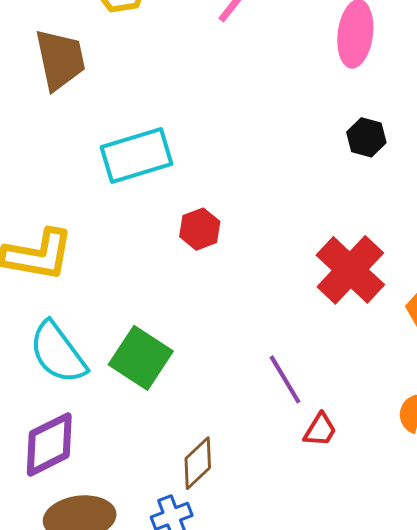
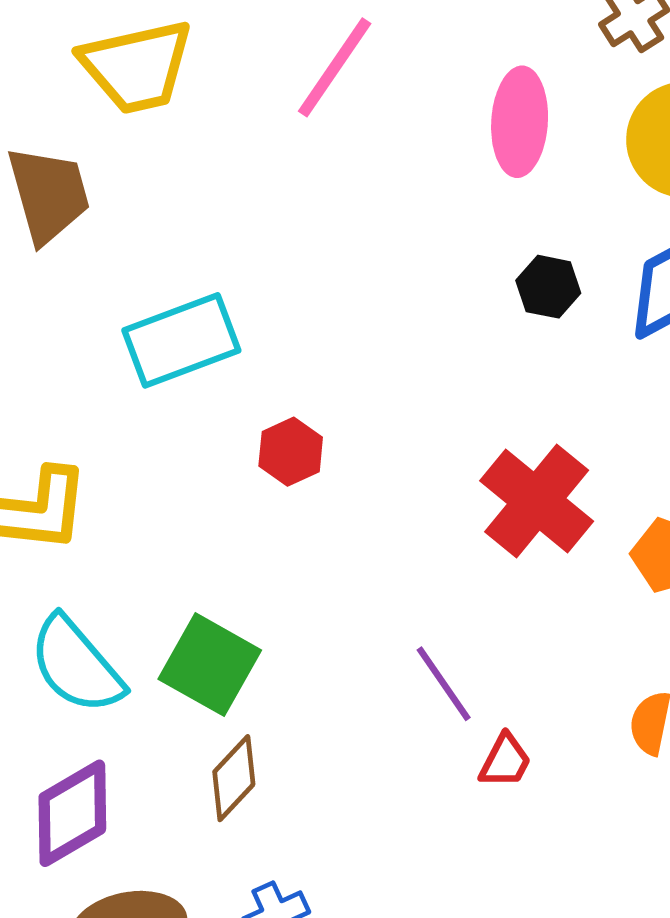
brown diamond: (198, 463) -> (234, 778), moved

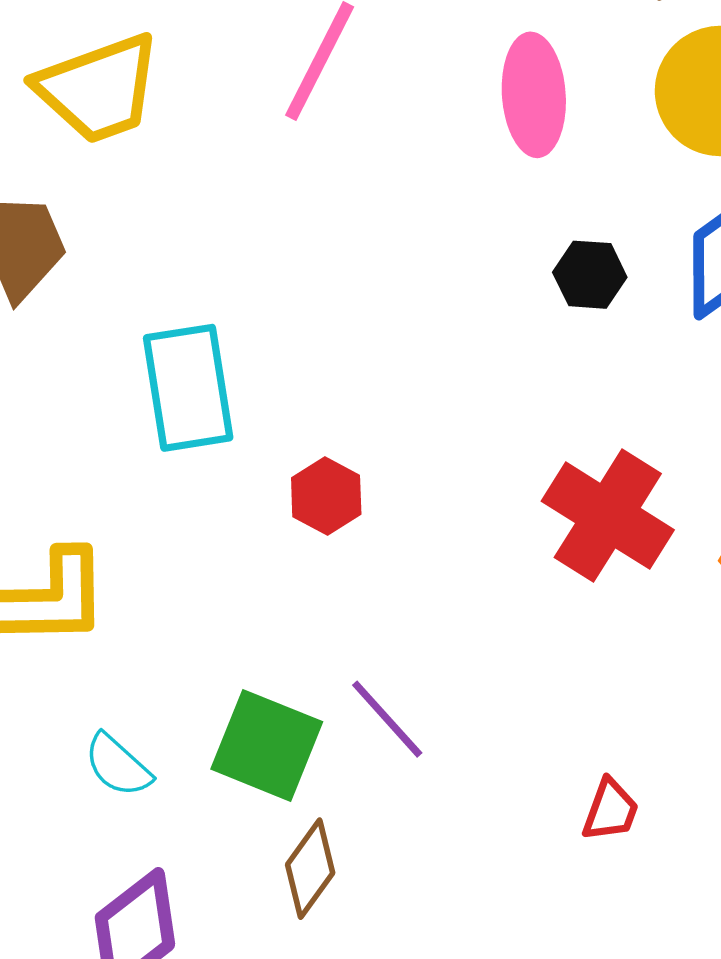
cyan rectangle: (181, 340) -> (188, 388), turned -71
cyan semicircle: (76, 665) -> (118, 765), size x0.6
purple line: (444, 684) -> (387, 719), moved

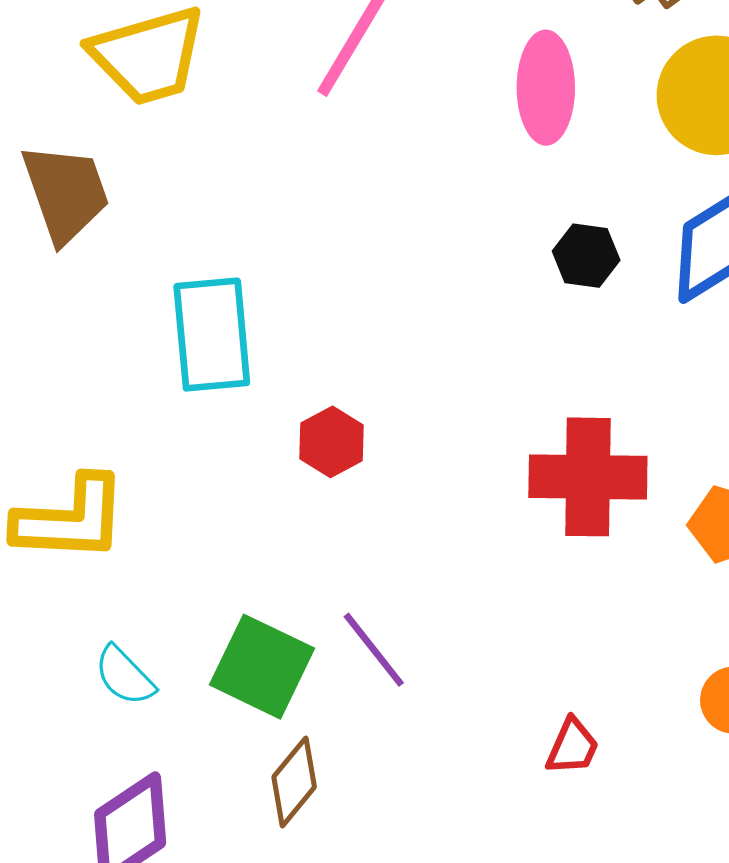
red cross: (608, 516) -> (588, 477), turned -35

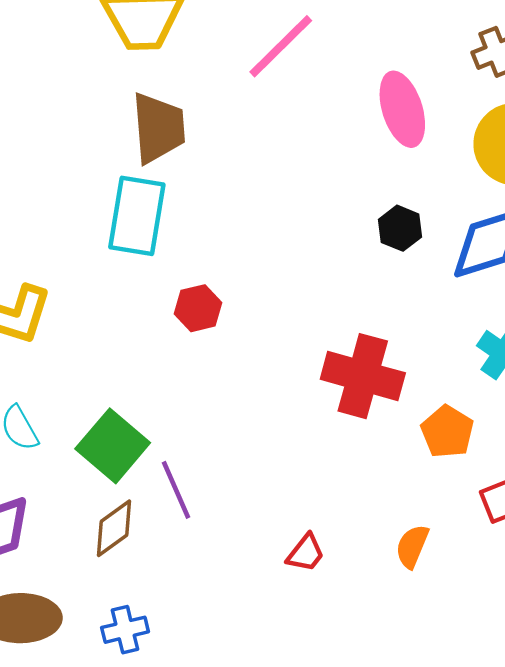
pink ellipse: (546, 88) -> (402, 109), turned -32
brown trapezoid: (66, 193) -> (158, 128), moved
purple line: (374, 650) -> (176, 490), moved

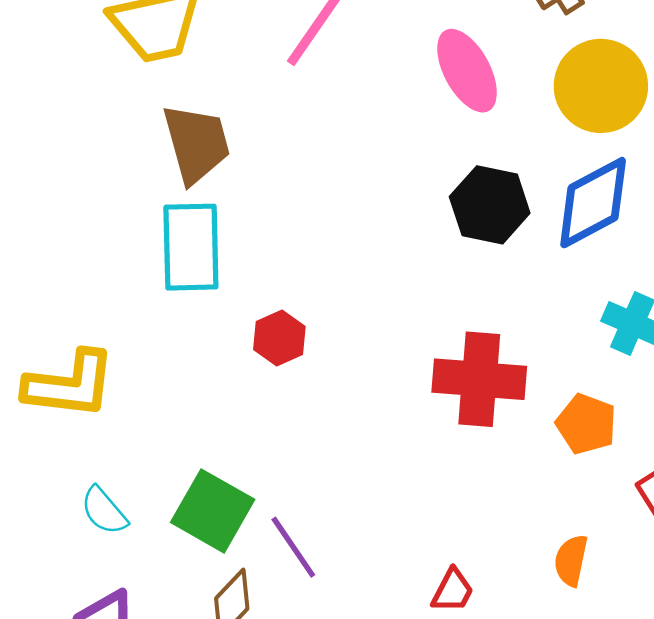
black hexagon: (400, 228) -> (490, 205), size x1.5

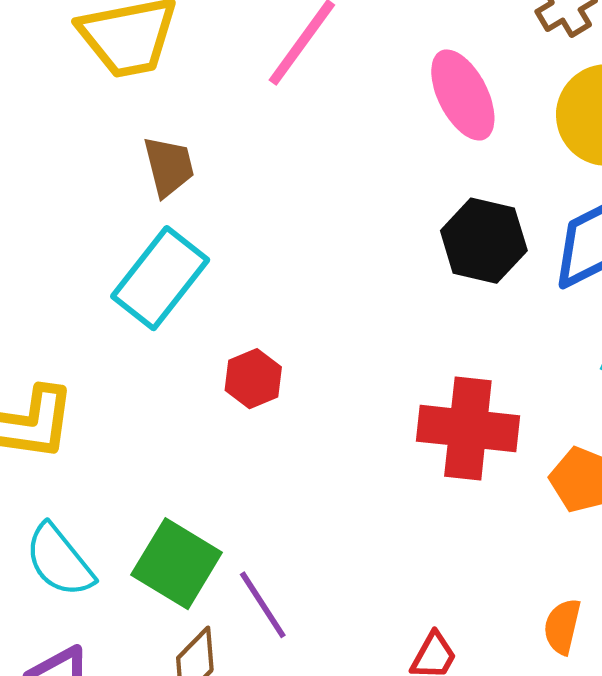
brown trapezoid: (196, 144) -> (169, 167), size x0.7
cyan rectangle: (191, 247) -> (160, 278), turned 38
cyan semicircle: (104, 511) -> (59, 561), size x1.4

